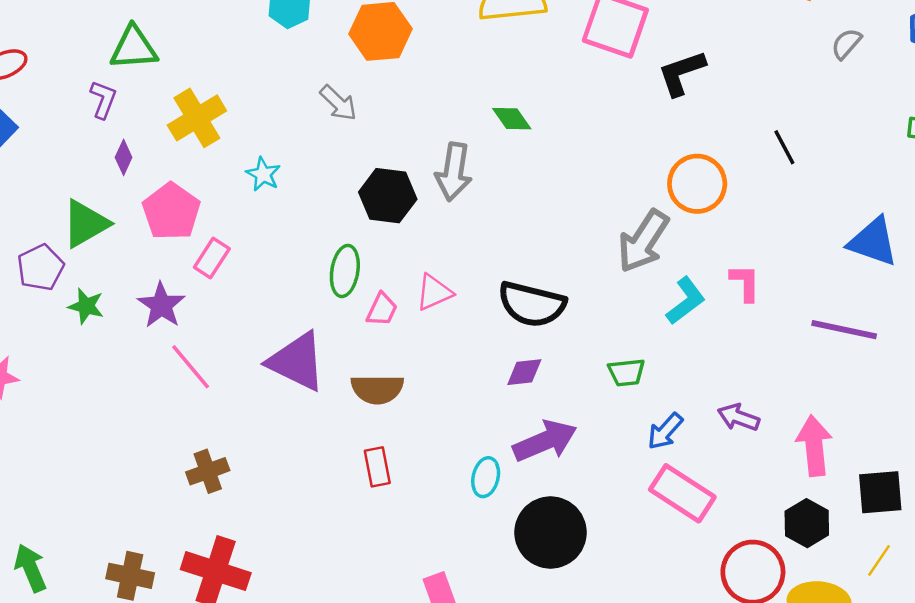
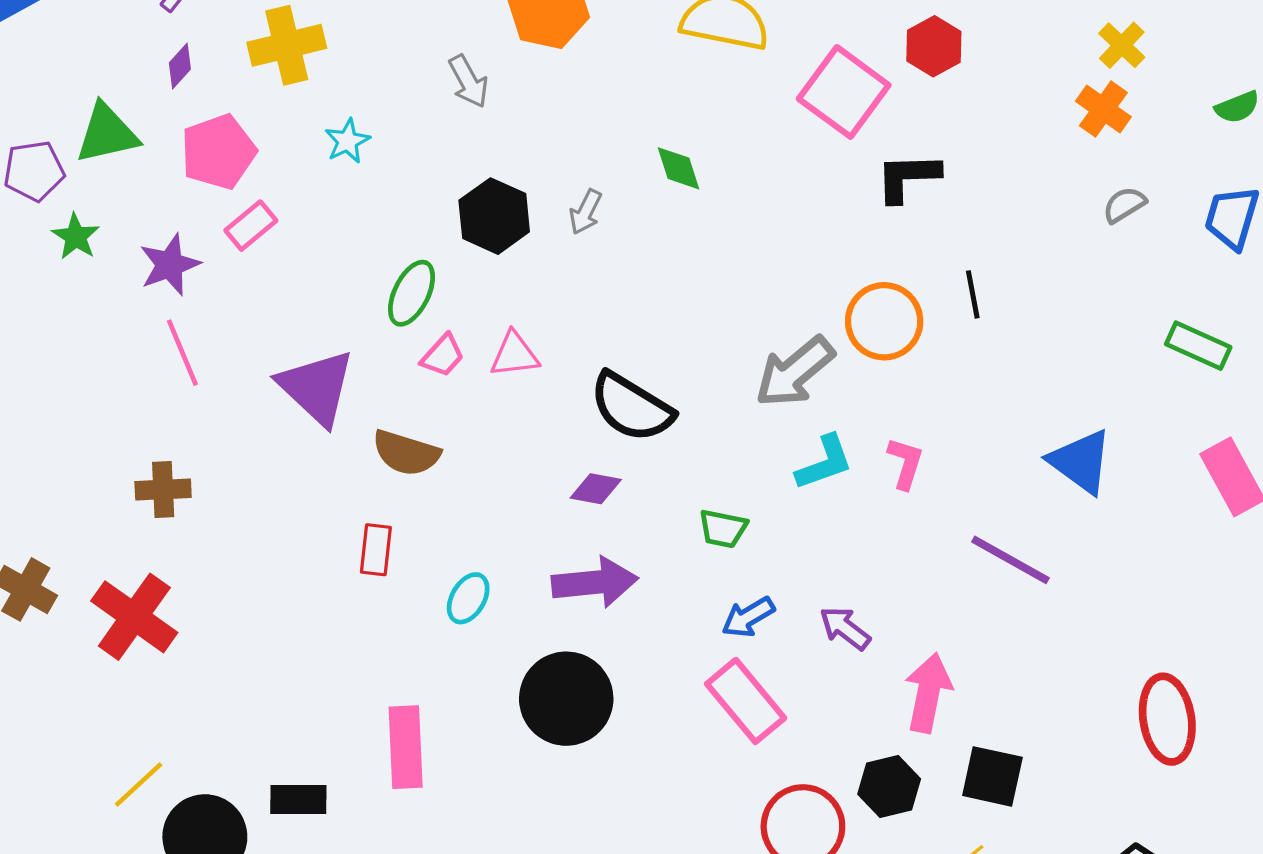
black line: (784, 147) -> (973, 294), moved
gray arrow: (454, 172) -> (585, 212), size x0.6
cyan ellipse: (486, 477) -> (468, 598), moved

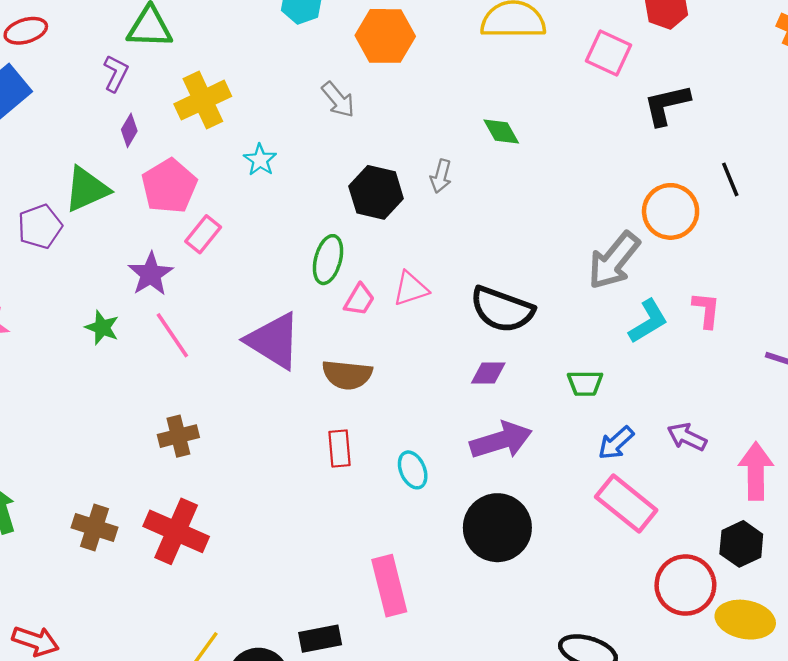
pink square: (844, 92) -> (609, 53), size x0.7
green star: (76, 237) -> (102, 328), moved
cyan ellipse: (468, 598) -> (413, 470), turned -42

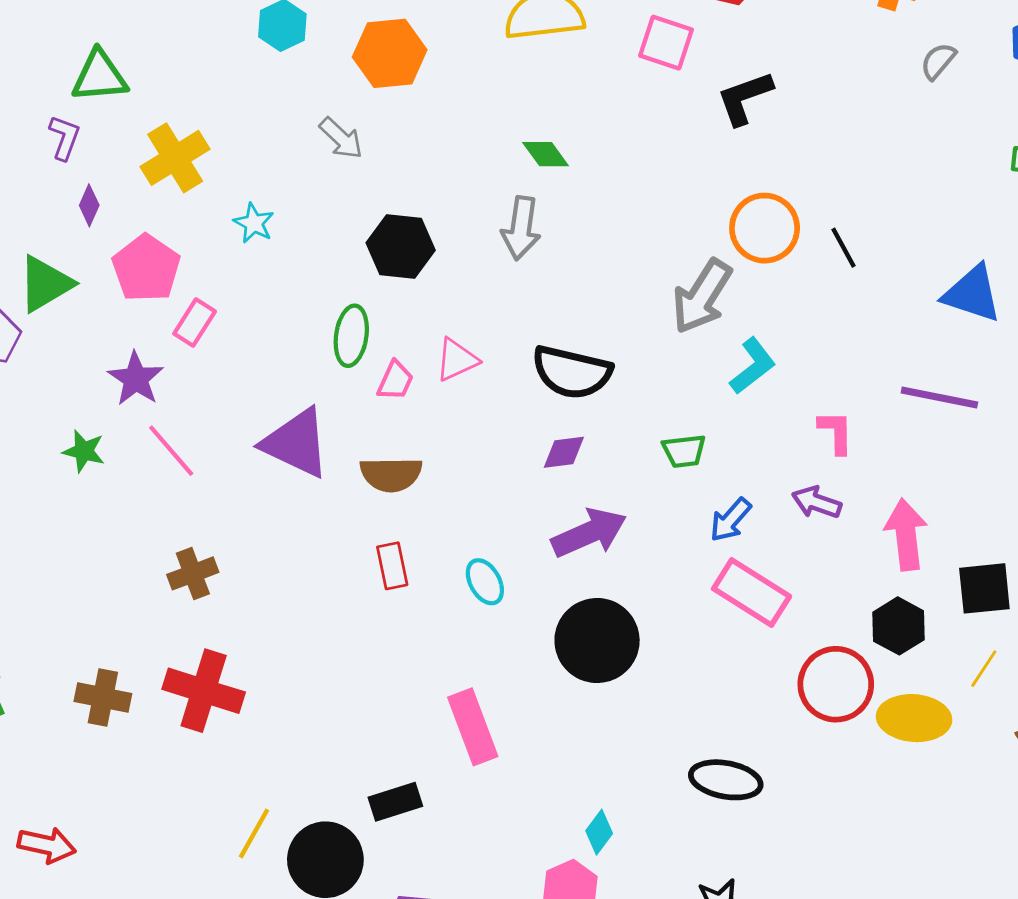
gray arrow: (441, 176) -> (521, 228), moved, size x1.5
black line: (730, 179) -> (843, 248), moved
pink L-shape: (706, 310) -> (836, 432), moved

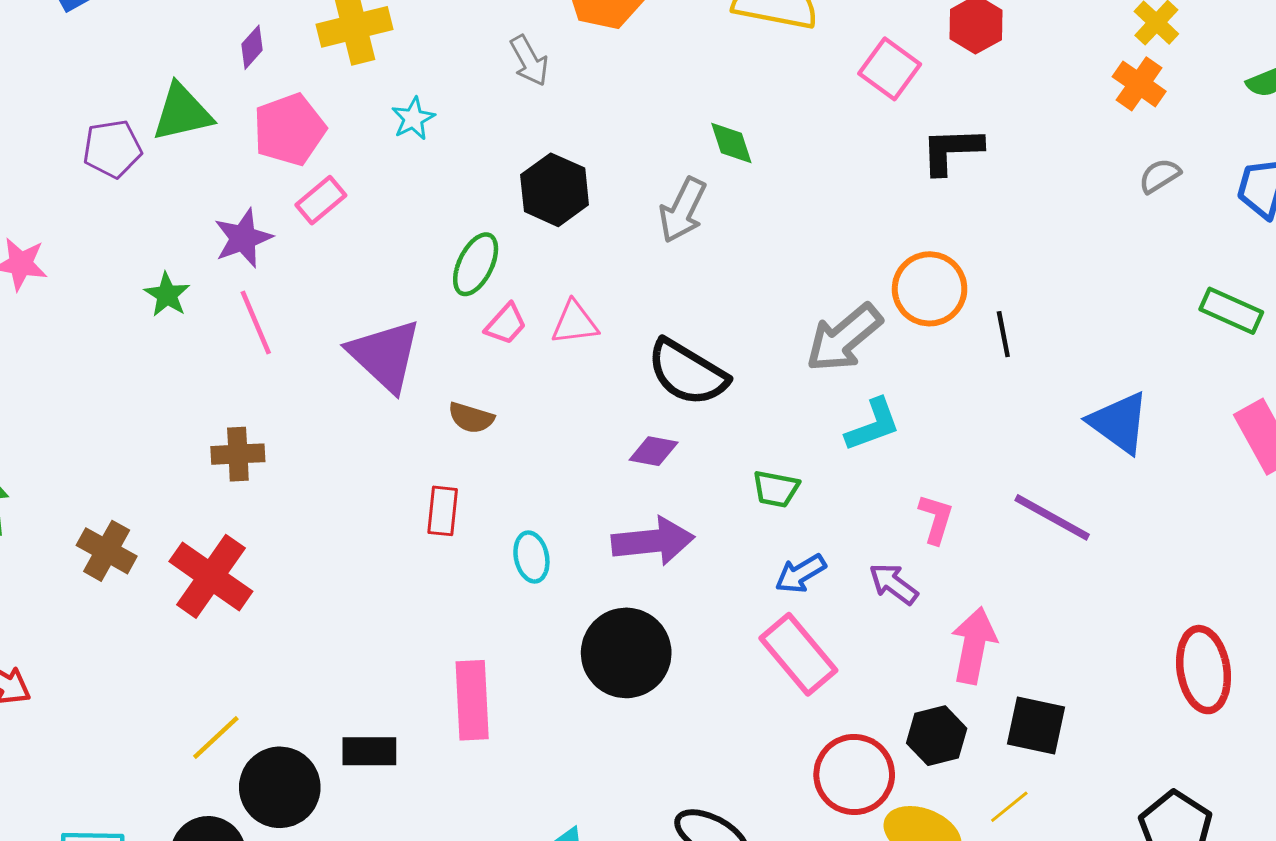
brown semicircle: (391, 474) -> (471, 418), size x0.7

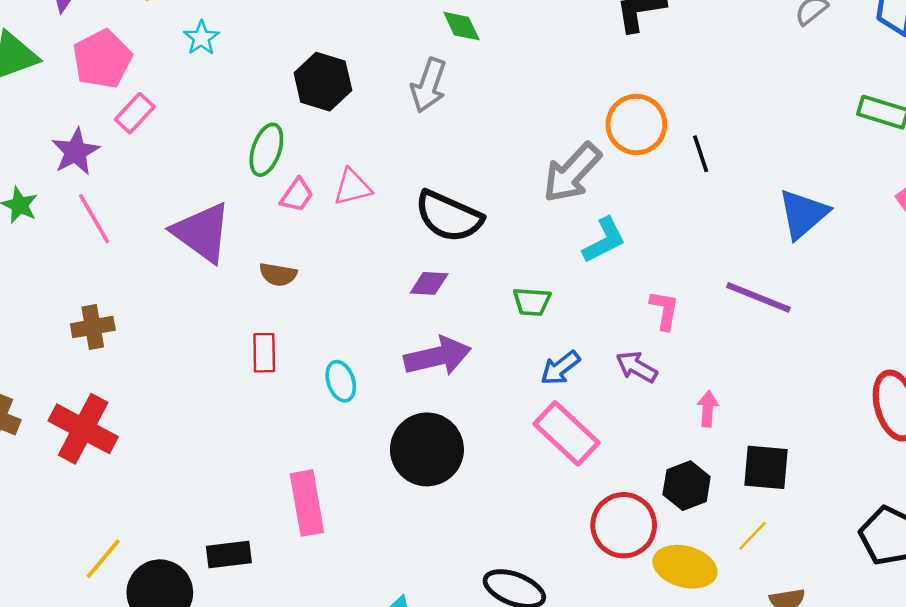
blue triangle: (1119, 423) -> (803, 214), turned 50
pink arrow: (974, 645) -> (708, 409), size x0.6

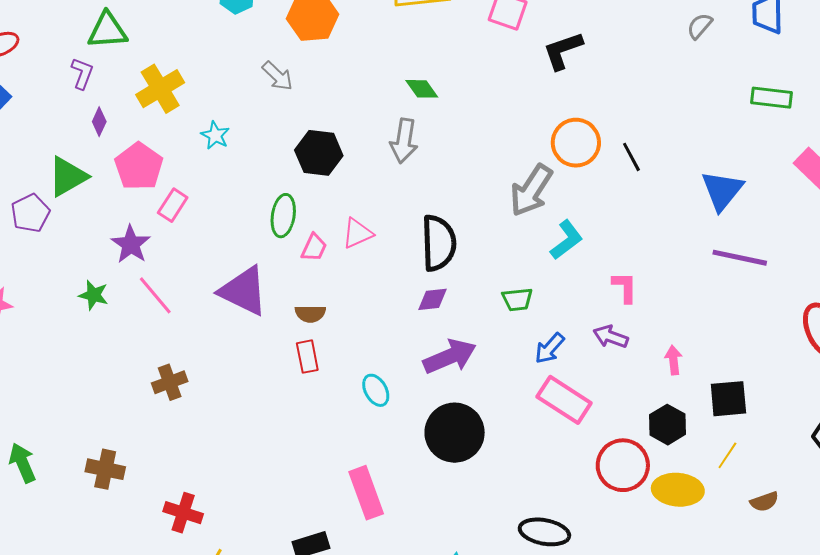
black semicircle: (449, 216) -> (439, 243), turned -106
purple line: (758, 297) -> (740, 258), moved
red rectangle: (264, 353) -> (307, 357), moved
red cross: (83, 429) -> (183, 513), moved, size x0.7

